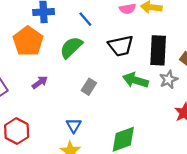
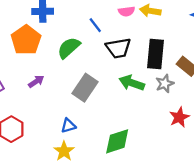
blue line: (85, 19) -> (95, 25), moved
gray rectangle: (89, 87) -> (85, 88), size x1.6
blue triangle: (74, 125) -> (68, 126), turned 42

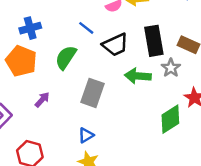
green diamond: (117, 141) -> (170, 119), moved

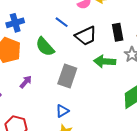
black rectangle: (154, 41) -> (118, 32), size x0.7
green semicircle: (66, 57) -> (45, 47), turned -75

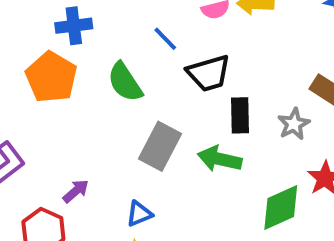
black rectangle: (118, 32) -> (240, 115), moved
green arrow: (105, 61) -> (220, 159), moved
purple arrow: (26, 82) -> (76, 191), moved

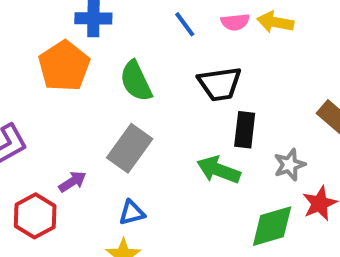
blue line: (165, 39) -> (185, 24), moved
gray star: (294, 124) -> (290, 165), moved
gray rectangle: (160, 146) -> (130, 148), moved

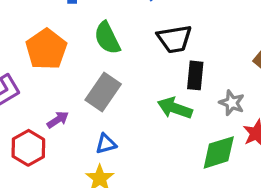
orange pentagon: (64, 66) -> (46, 49), moved
gray star: (290, 165) -> (232, 103), turned -30

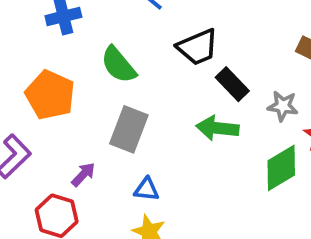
black rectangle: (195, 75) -> (232, 84), turned -36
blue triangle: (106, 144) -> (147, 189), turned 35

